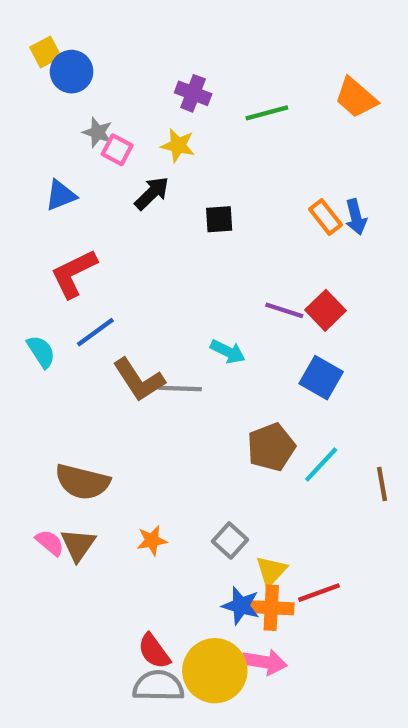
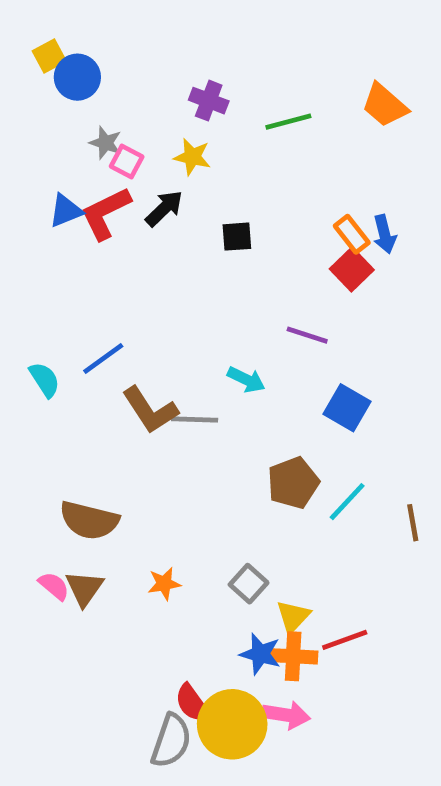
red L-shape: (74, 273) -> (106, 213), moved
red square: (325, 310) -> (352, 269), moved
red semicircle: (154, 651) -> (192, 703), moved
gray semicircle: (158, 686) -> (171, 741), turned 108

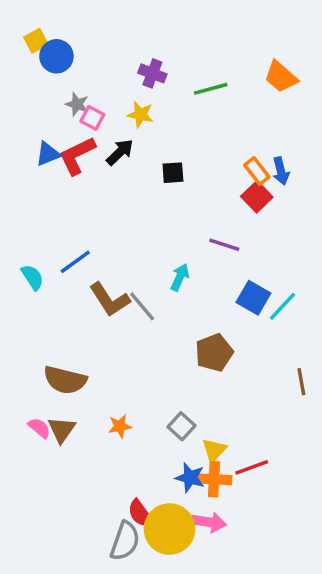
cyan arrow: (246, 380) -> (180, 277), turned -92
gray line: (195, 419) -> (142, 306), turned 48
cyan line: (347, 502) -> (283, 306), moved

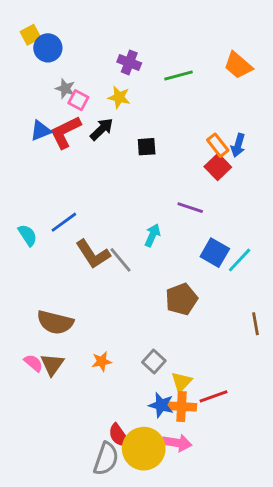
blue arrow: (281, 171) -> (238, 145), turned 30

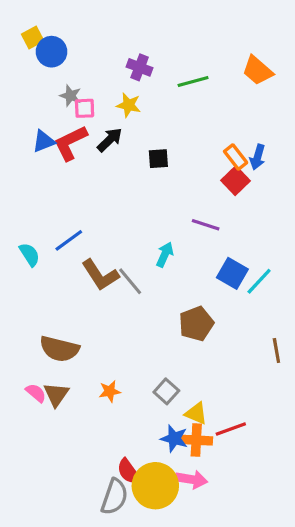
pink square: (78, 100) -> (85, 108), turned -30
yellow triangle: (181, 382) -> (196, 413), turned -50

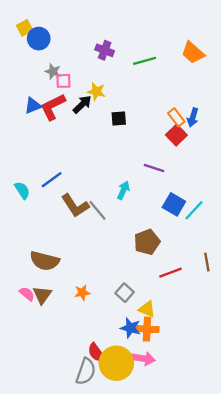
yellow star: (129, 105) -> (96, 91), moved
red line: (231, 429) -> (170, 273), moved

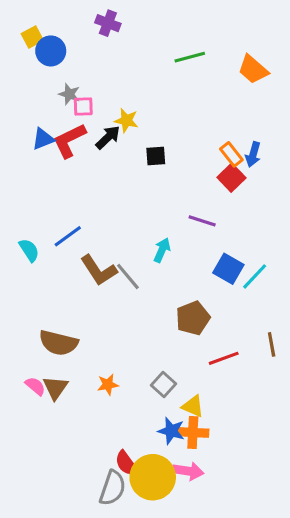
purple cross: (105, 50) -> (108, 23), moved
green line: (145, 61) -> (190, 57), moved

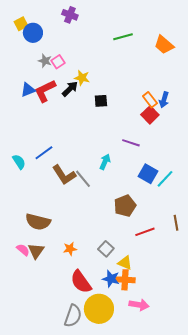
pink square: (83, 107) -> (58, 62), moved, turned -32
red semicircle: (126, 463) -> (81, 282), moved, size x1.4
pink arrow: (188, 471) -> (139, 305), moved

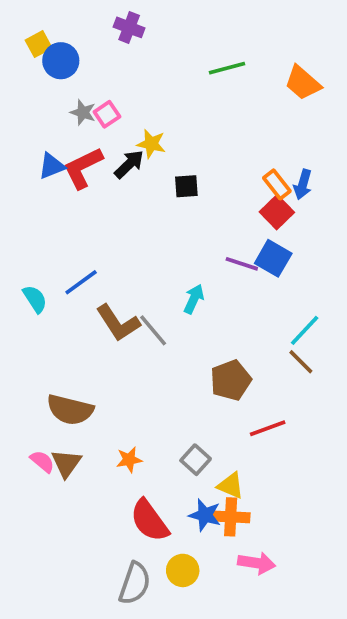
blue square: (148, 174) -> (273, 258), moved
brown line: (176, 223) -> (301, 362), moved, turned -35
yellow circle: (99, 309) -> (183, 570), size x0.6

